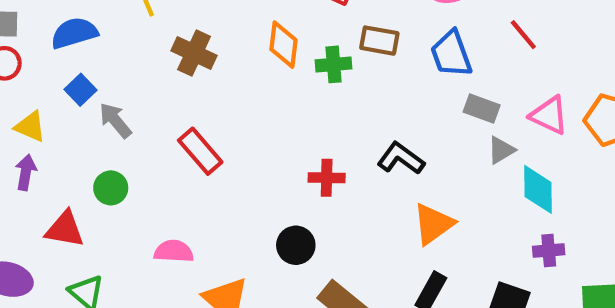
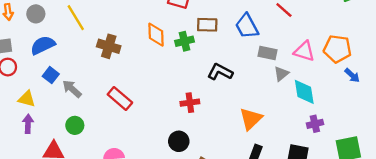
black L-shape: (401, 158) -> (220, 72), moved

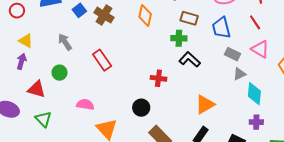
green cross: (184, 41) -> (179, 38), moved
pink triangle: (304, 51) -> (260, 49), moved
blue square: (51, 75) -> (79, 10), moved

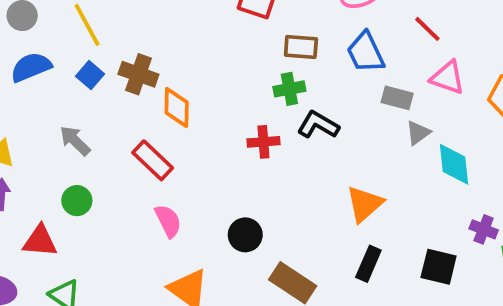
orange diamond: (145, 15) -> (177, 107), moved
red cross: (158, 78) -> (263, 142), moved
pink semicircle: (85, 105) -> (168, 221), moved, turned 66
purple cross: (256, 122) -> (484, 229), moved, turned 32

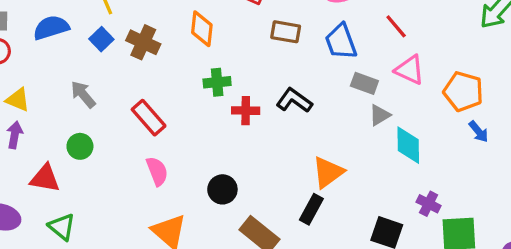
green cross: (289, 89) -> (217, 82), moved
orange diamond: (177, 107) -> (202, 29), moved
black rectangle: (368, 264) -> (311, 209), moved

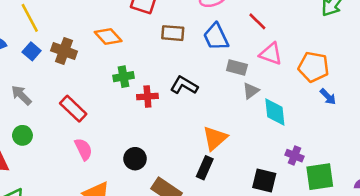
orange diamond: (202, 29) -> (108, 37), turned -44

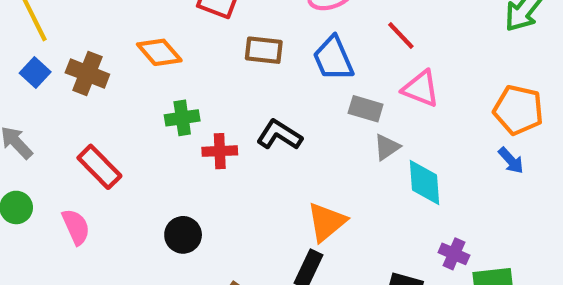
orange pentagon: (313, 67) -> (518, 110), moved
pink semicircle: (83, 149) -> (76, 227), moved
black circle: (135, 159) -> (183, 235), moved

